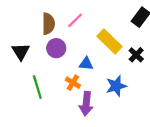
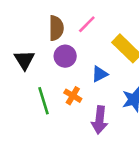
blue triangle: (86, 64) -> (100, 74), turned -32
orange cross: (73, 83) -> (73, 96), moved

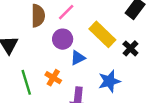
purple circle: (65, 56) -> (63, 39), moved

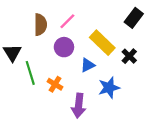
blue triangle: (78, 58) -> (88, 65), moved
green line: (26, 82) -> (30, 73), moved

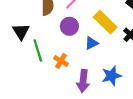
blue star: (109, 88) -> (112, 76), moved

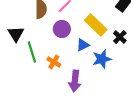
blue star: (112, 76) -> (102, 59), moved

